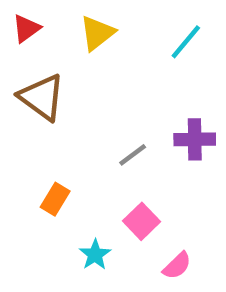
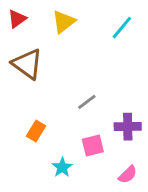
purple cross: (195, 139) -> (128, 127), moved
pink square: (142, 221) -> (93, 146), turned 30
pink semicircle: (177, 266) -> (128, 175), moved

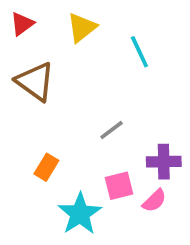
cyan line: (122, 28) -> (139, 52), moved, turned -65
cyan star: (62, 167) -> (80, 214), size x1.6
pink semicircle: (128, 175) -> (154, 201), moved

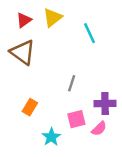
red triangle: (22, 24) -> (24, 20), moved
gray line: (112, 130) -> (72, 83), turned -35
cyan star: (80, 214) -> (51, 137), size x0.7

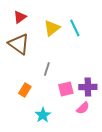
yellow triangle: (53, 18) -> (52, 28), moved
gray line: (72, 83) -> (47, 69), moved
pink square: (76, 119) -> (66, 89), moved

